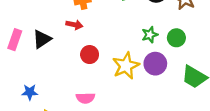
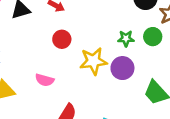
green circle: (176, 38) -> (153, 37), moved

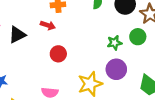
yellow star: (93, 61) -> (90, 84), moved

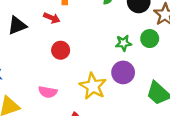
yellow star: (90, 84) -> (93, 86), turned -30

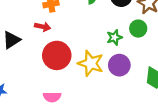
red circle: (61, 50) -> (57, 55), size x1.6
yellow star: (93, 86) -> (91, 63), moved

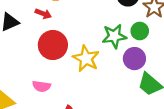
green star: (114, 37) -> (114, 36), size x1.5
purple circle: (119, 65) -> (134, 59), moved

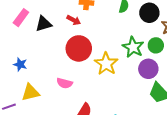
green star: (114, 36) -> (133, 47), turned 30

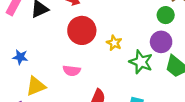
green star: (133, 47) -> (141, 62), moved
yellow star: (106, 64) -> (114, 43), size x0.6

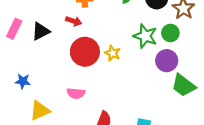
yellow star: (114, 43) -> (113, 53), moved
green star: (141, 62) -> (145, 36), moved

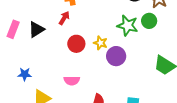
red arrow: (74, 21) -> (64, 18), turned -72
red circle: (85, 52) -> (76, 44), size x0.7
purple circle: (167, 61) -> (116, 56), moved

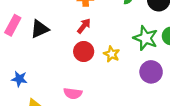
red arrow: (64, 18) -> (84, 26), moved
purple circle: (116, 56) -> (151, 72), moved

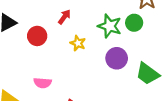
red arrow: (84, 26) -> (64, 17), moved
red circle: (84, 51) -> (37, 36), moved

